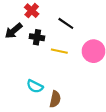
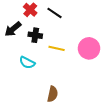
black line: (66, 23) -> (55, 13), moved
cyan semicircle: (35, 86) -> (27, 63), moved

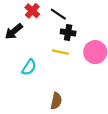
black cross: (35, 35) -> (68, 33), moved
cyan semicircle: (27, 63) -> (29, 67), turned -84

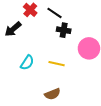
yellow line: (60, 52) -> (57, 64), moved
brown semicircle: (56, 101) -> (52, 94), turned 56

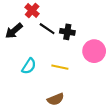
black line: (55, 13) -> (47, 29), moved

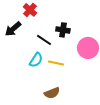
black line: (47, 29) -> (44, 40), moved
cyan semicircle: (29, 66) -> (36, 60), moved

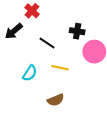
black cross: (63, 30) -> (77, 31), moved
cyan semicircle: (36, 60) -> (30, 73), moved

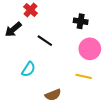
black cross: (77, 31) -> (81, 21), moved
yellow line: (60, 68) -> (84, 76), moved

